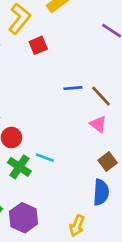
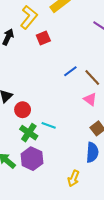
blue line: (73, 88) -> (70, 71), turned -32
purple hexagon: (23, 218) -> (32, 159), moved

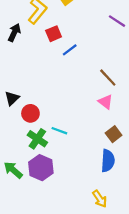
blue line: (70, 71) -> (70, 50), moved
yellow arrow: (74, 178) -> (100, 199), moved, turned -56

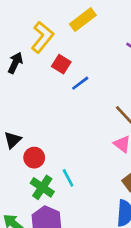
red square: (54, 34) -> (61, 64), turned -35
cyan line: (59, 131) -> (68, 178), turned 42

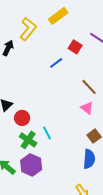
red square: (61, 64) -> (75, 47), moved

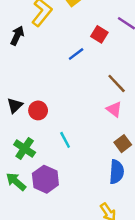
red circle: (22, 118) -> (38, 110), moved
green cross: (28, 140) -> (25, 148), moved

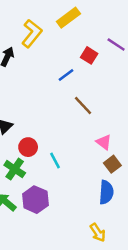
brown line: (117, 83) -> (83, 106), moved
pink triangle: (114, 109) -> (104, 142), moved
red circle: (38, 110) -> (28, 147), moved

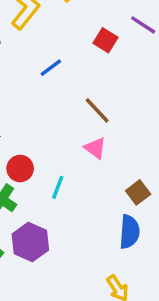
blue line: (66, 75) -> (51, 68), moved
pink triangle: (104, 142) -> (95, 148), moved
cyan line: (55, 161) -> (58, 187), turned 49

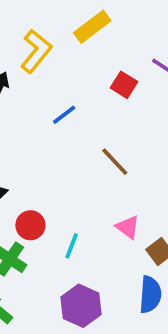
pink triangle: (95, 148) -> (128, 227), moved
purple hexagon: (30, 242) -> (81, 306), moved

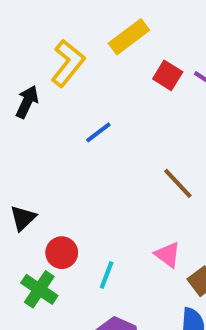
red square: (124, 85) -> (168, 75), moved
brown line: (115, 162) -> (178, 183), moved

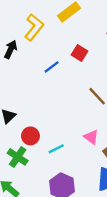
red square: (168, 75) -> (80, 53), moved
cyan line: (107, 275) -> (56, 149), turned 42

